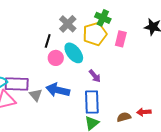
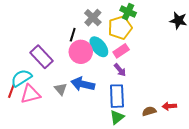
pink rectangle: (121, 39) -> (121, 51), moved, turned 42
pink circle: (56, 58) -> (81, 52), size x1.5
purple rectangle: (17, 84) -> (41, 57), moved, turned 45

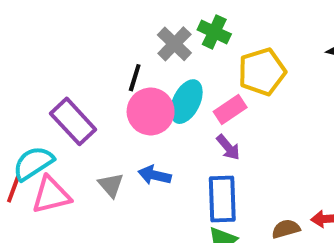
green cross: (128, 12) -> (214, 32), moved
yellow pentagon: (120, 28) -> (262, 72), moved
cyan ellipse: (99, 47) -> (186, 102), turned 65
blue arrow: (83, 84) -> (155, 175), size x0.7

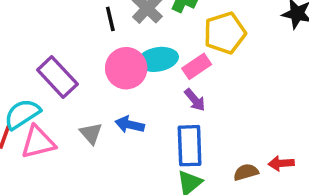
black line: (135, 78) -> (110, 19), moved, turned -30
cyan ellipse: (186, 102) -> (158, 59), turned 54

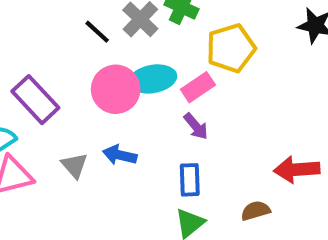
black line: (110, 19) -> (97, 32), turned -35
blue rectangle: (190, 146) -> (190, 180), size x0.7
red arrow: (281, 163) -> (297, 169), moved, size x1.5

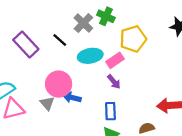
black line: (97, 32) -> (60, 40), moved
pink circle: (116, 89) -> (59, 84), moved
purple rectangle: (35, 100) -> (26, 45), moved

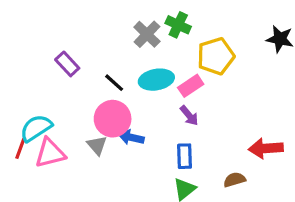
black line: (60, 40) -> (114, 83), moved
purple rectangle: (26, 45) -> (67, 64), size x0.7

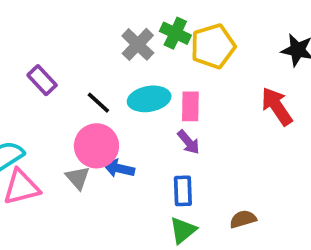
yellow pentagon: (216, 56) -> (213, 46), moved
pink rectangle: (191, 86) -> (190, 106), turned -55
red arrow: (266, 148) -> (277, 106), moved, turned 60

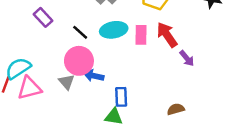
red arrow: (277, 106) -> (167, 35), moved
purple arrow: (188, 142) -> (187, 58), moved
blue rectangle: (183, 191) -> (121, 97), moved
green triangle: (183, 230) -> (114, 117), moved, turned 48

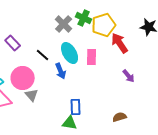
cyan ellipse: (114, 30) -> (70, 53), turned 70
red arrow: (167, 35) -> (120, 43), moved
pink circle: (79, 61) -> (23, 78), moved
blue arrow: (94, 76) -> (61, 71), moved, turned -126

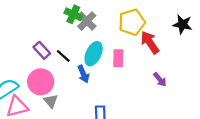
green cross: (84, 18) -> (73, 14), moved
purple rectangle: (13, 43) -> (42, 50), moved
cyan ellipse: (70, 53) -> (94, 54), turned 55

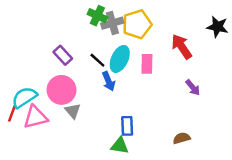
gray cross: (87, 21) -> (112, 23), turned 30
yellow pentagon: (132, 22) -> (137, 24), moved
black line: (63, 56) -> (97, 60), moved

